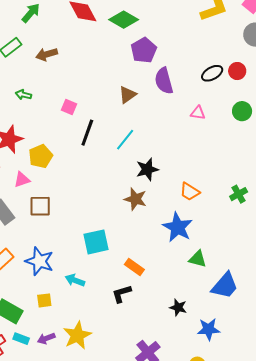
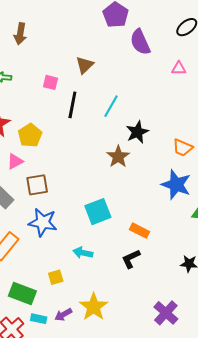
brown arrow: (47, 54) -> (20, 34), turned -55
brown triangle: (127, 95) -> (85, 65), moved
brown star: (135, 199) -> (118, 157), moved, turned 30
blue star: (39, 261) -> (43, 222), moved

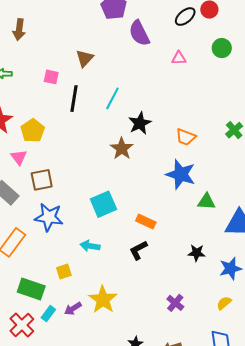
pink triangle: (15, 161) -> (19, 157), turned -36
purple cross: (166, 313) -> (175, 303), size x0.7
cyan rectangle: (39, 319) -> (48, 314), turned -63

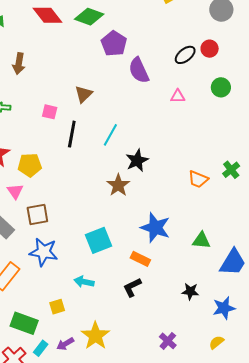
yellow pentagon: (33, 131) -> (30, 165), turned 30
orange trapezoid: (186, 137) -> (198, 179), moved
blue star: (181, 174) -> (155, 228), moved

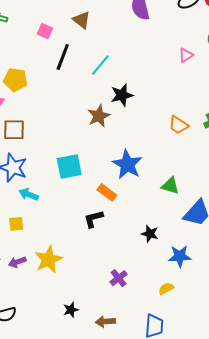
brown triangle: (84, 94) -> (82, 20), turned -48
pink triangle: (178, 96) -> (186, 55), moved, turned -42
cyan arrow: (84, 282) -> (29, 194), moved

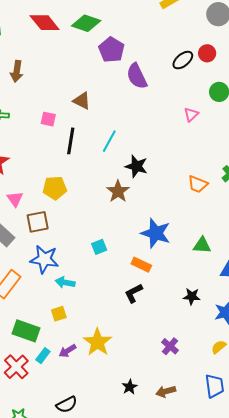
yellow pentagon: (15, 80) -> (55, 188), moved
black star: (122, 95) -> (136, 166), turned -30
cyan square: (69, 166) -> (99, 247), size x0.6

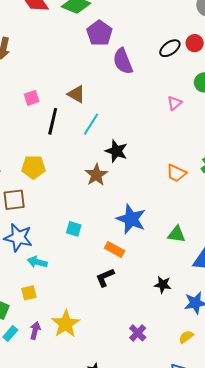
brown triangle: (82, 101) -> (76, 94), moved
pink square: (48, 119) -> (32, 98), turned -35
cyan square: (99, 247) -> (74, 229), turned 35
purple arrow: (67, 351) -> (35, 330), turned 132

